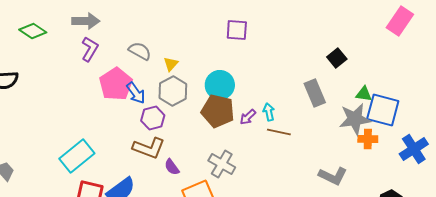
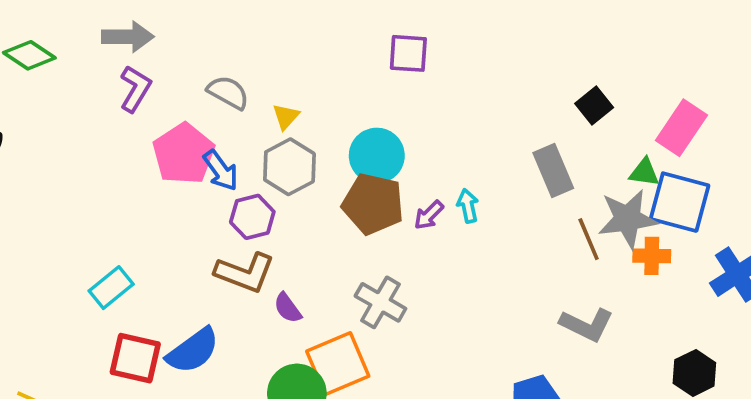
pink rectangle: (400, 21) -> (681, 128), moved
brown line: (279, 132) -> (589, 239), moved, turned 55
cyan rectangle: (77, 156) -> (111, 288), size x0.7

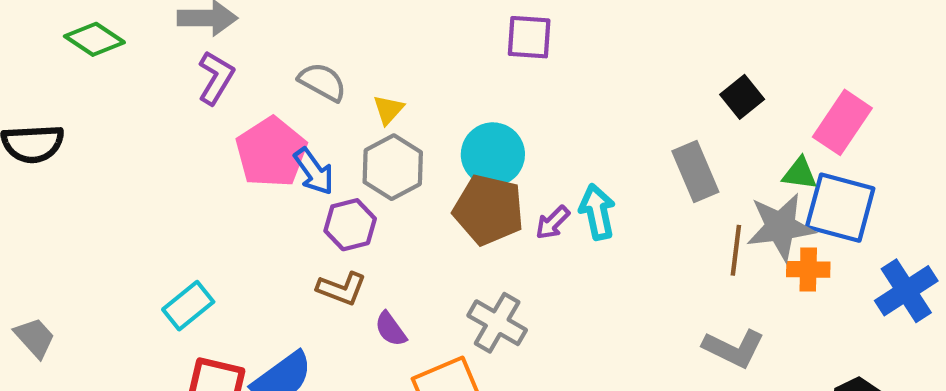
cyan arrow: (468, 206) -> (597, 212), size x1.4
brown line: (589, 239) -> (736, 250), turned 30
brown L-shape: (245, 273) -> (342, 289), size x0.7

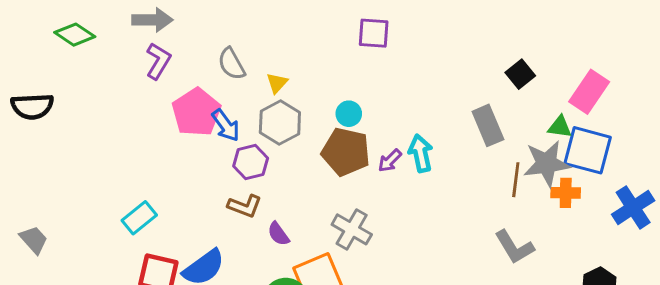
gray semicircle: (322, 82) -> (232, 64), turned -148
cyan circle: (493, 154) -> (349, 114), size x0.6
gray L-shape: (734, 348) -> (514, 247), turned 33

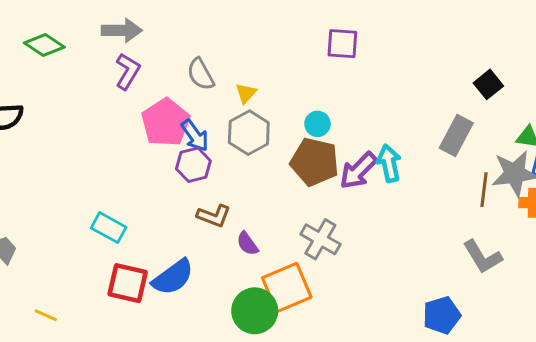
gray rectangle: (488, 125) -> (456, 136), turned 51
purple arrow: (390, 161) -> (358, 171), size x1.6
purple hexagon: (251, 162) -> (193, 165), moved
cyan rectangle: (139, 218) -> (109, 228), turned 68

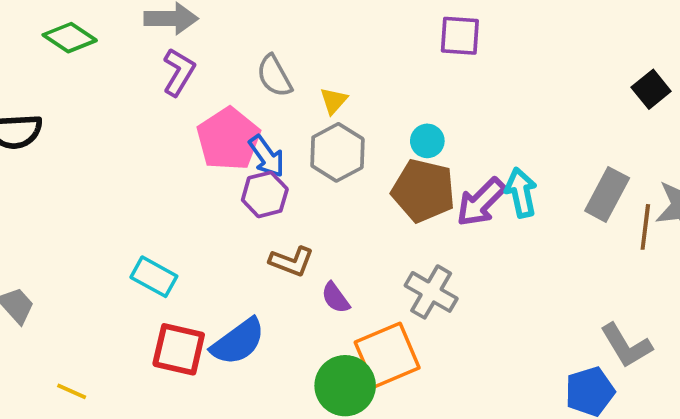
gray rectangle: (456, 136) -> (607, 194), moved
gray L-shape: (483, 257) -> (626, 346), moved

